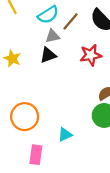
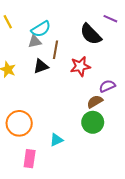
brown line: (71, 21) -> (55, 50), moved, turned -30
gray triangle: (53, 36) -> (35, 41), moved

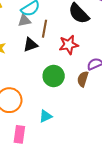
brown semicircle: (95, 102) -> (83, 79), turned -42
green circle: (93, 122) -> (54, 76), moved

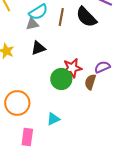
brown line: (45, 29) -> (61, 17), moved
red star: (69, 45) -> (72, 68), moved

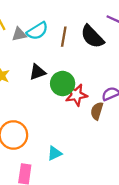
gray triangle: (32, 24) -> (19, 34), moved
green circle: (61, 79) -> (63, 84), moved

